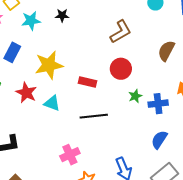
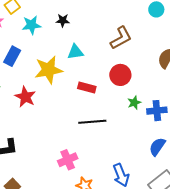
cyan triangle: (52, 103) -> (75, 52), moved, turned -30

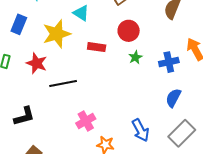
cyan triangle: (75, 52) -> (81, 13), turned 48
green star: (134, 103) -> (135, 57), moved
black line: (92, 122) -> (63, 83), moved

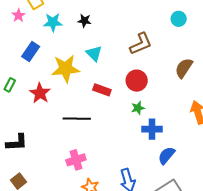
blue cross: (169, 62) -> (152, 129), moved
black line: (63, 83) -> (77, 119), moved

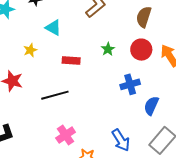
yellow star: (66, 69) -> (30, 50), size x0.5
red circle: (137, 81) -> (141, 50), moved
green star: (138, 108) -> (108, 49), moved

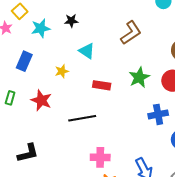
green star: (108, 49) -> (139, 77), size x1.5
pink cross: (66, 135) -> (100, 157), moved, turned 30

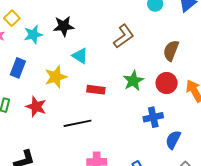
black star: (71, 21) -> (64, 26), size x1.5
yellow star: (62, 71) -> (56, 77), size x1.6

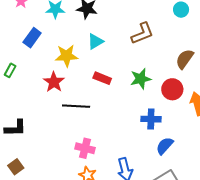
cyan triangle: (80, 56) -> (95, 41), turned 42
red star: (36, 107) -> (54, 82), moved

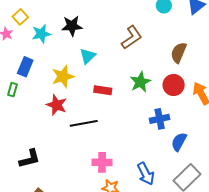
green rectangle: (10, 70) -> (13, 90), moved

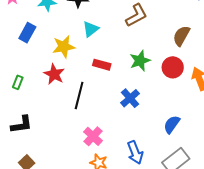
green rectangle: (13, 90) -> (18, 82), moved
blue cross: (160, 119) -> (130, 98), moved, turned -36
black line: (84, 123) -> (79, 96), turned -72
pink cross: (102, 162) -> (93, 136), turned 36

